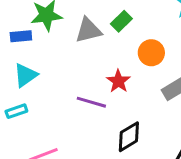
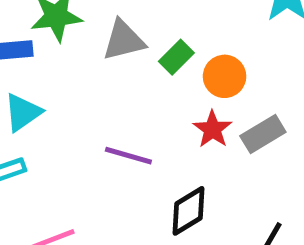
green rectangle: (121, 21) -> (176, 57), moved
red star: (118, 81) -> (213, 129), moved

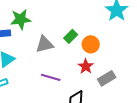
gray triangle: (124, 40) -> (45, 44), moved
gray rectangle: (263, 134) -> (107, 78), moved

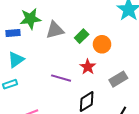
gray triangle: (45, 44) -> (55, 30), moved
red star: (86, 66) -> (88, 67), moved

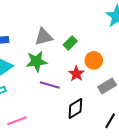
green star: (30, 19) -> (36, 61), moved
orange circle: (102, 44) -> (94, 60), moved

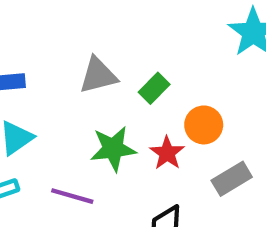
green star: (36, 61) -> (113, 149), moved
purple line: (50, 85) -> (72, 196), moved

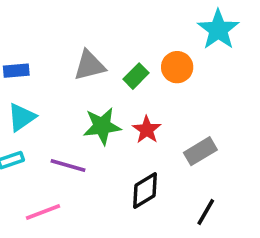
orange circle: (204, 125) -> (177, 67), moved

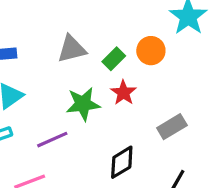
red star: (147, 130) -> (123, 93), moved
purple line: (68, 165) -> (52, 140), turned -40

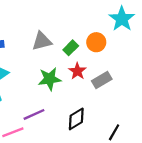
gray rectangle: (172, 127) -> (102, 80), moved
purple line: (52, 140) -> (34, 114), moved

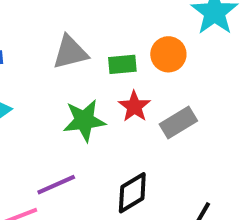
green rectangle: (71, 48) -> (122, 64), turned 40

